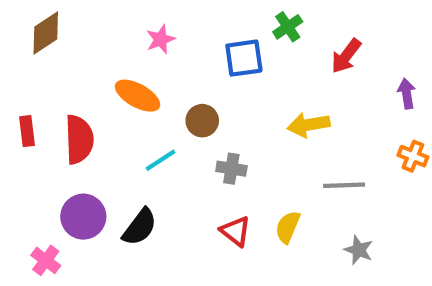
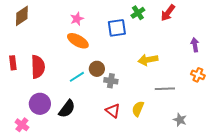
red arrow: (346, 56) -> (168, 13), moved
orange ellipse: (138, 96) -> (78, 41), moved
brown circle: (202, 121) -> (97, 69), moved
gray star: (359, 250) -> (180, 120), moved

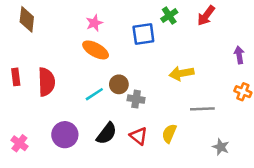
brown diamond: (22, 16) -> (27, 19), turned -50
purple circle: (40, 104) -> (65, 135), moved
black semicircle: (67, 109) -> (107, 133), moved
pink cross: (22, 125) -> (19, 143), moved

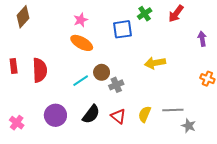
brown diamond: (27, 19) -> (23, 17), turned 35
purple arrow: (239, 55) -> (202, 39), moved
gray cross: (136, 99) -> (116, 85), turned -32
gray line: (202, 109) -> (173, 110), moved

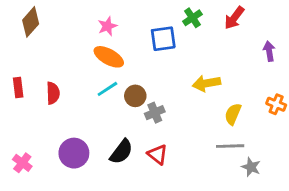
red semicircle: (40, 70) -> (53, 93), size x0.7
cyan line: (81, 81) -> (107, 89), moved
yellow semicircle: (145, 114) -> (233, 114), moved

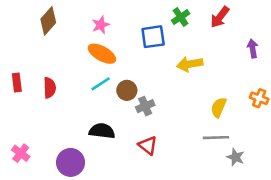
brown diamond: (31, 22) -> (48, 21), moved
yellow arrow: (206, 83) -> (190, 64), moved
black semicircle: (121, 152) -> (102, 131), moved, turned -120
purple circle: (74, 153) -> (71, 162), moved

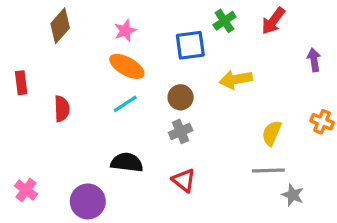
red rectangle: (17, 83) -> (21, 83), moved
brown circle: (127, 90) -> (181, 97), moved

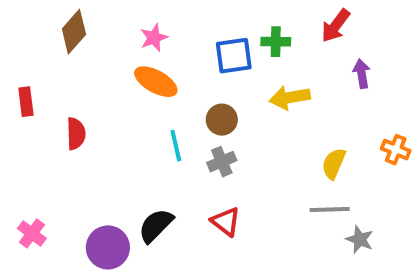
green cross: (224, 21) -> (276, 42), moved, turned 35
purple arrow: (314, 60) -> (362, 74), moved
cyan line: (125, 104) -> (176, 146), moved, turned -70
black semicircle: (127, 162) -> (156, 225), moved, turned -52

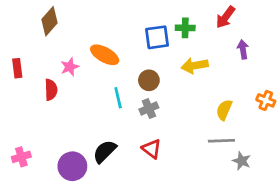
pink star: (154, 38) -> (70, 67), moved
pink cross: (32, 233) -> (21, 157), turned 36

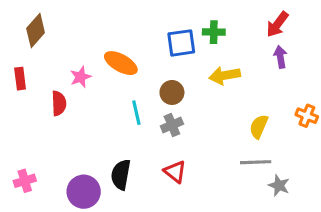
red arrow: (225, 17) -> (277, 24), moved
brown diamond: (50, 21) -> (36, 30), moved
black semicircle: (105, 151) -> (121, 175), turned -35

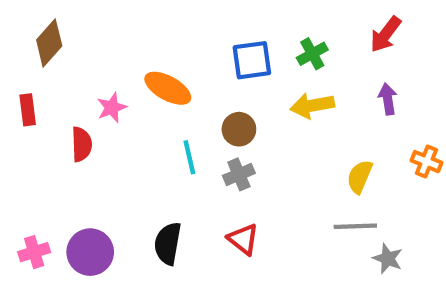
green cross: (214, 32) -> (312, 54), moved, turned -30
purple arrow: (280, 57) -> (388, 99), moved
purple circle: (84, 192) -> (90, 252), moved

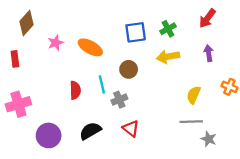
pink star: (112, 108) -> (56, 43), moved
red semicircle: (82, 144) -> (75, 90), moved
gray cross: (239, 174) -> (119, 100), moved
black semicircle: (168, 243) -> (90, 131), turned 50
pink cross: (34, 252) -> (18, 104), moved, size x1.5

